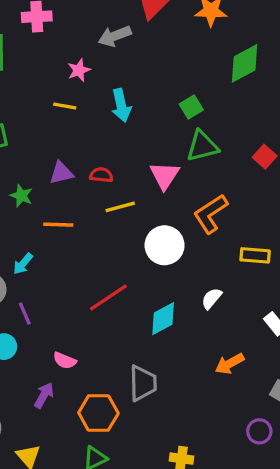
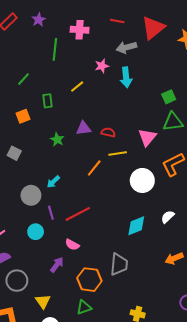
cyan arrow: (121, 105) -> (126, 77), moved
yellow line: (65, 106) -> (77, 87), moved, turned -56
orange line: (58, 225) -> (94, 168), moved, turned -60
red line: (108, 298) -> (78, 214), moved

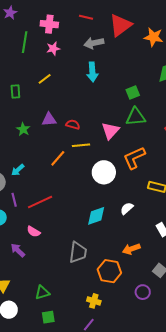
pink star: (102, 66) -> (53, 49), moved
purple arrow: (57, 265) -> (18, 250), turned -84
orange hexagon: (89, 280) -> (109, 271), moved

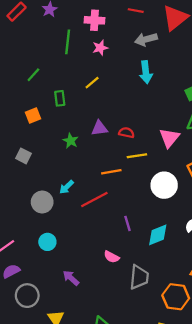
orange line: (58, 158) -> (111, 172), turned 42
purple line: (14, 200) -> (128, 223), moved
red line: (40, 202) -> (94, 199), moved
pink semicircle: (34, 232) -> (111, 257), moved

